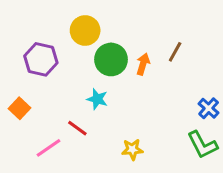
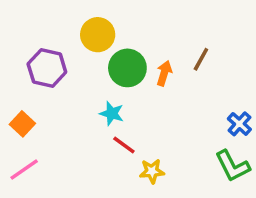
red line: (77, 128) -> (124, 145), moved
pink line: (48, 148) -> (24, 169), moved

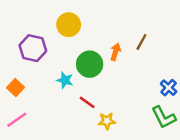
green circle: (127, 68) -> (90, 64), moved
cyan star: (112, 113) -> (65, 80), moved

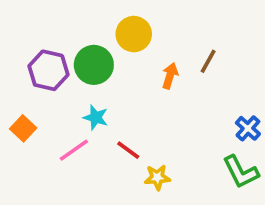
yellow circle: (69, 25) -> (134, 34), moved
green circle: (90, 64) -> (94, 65), moved
pink line: (17, 120) -> (74, 150), moved

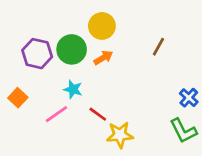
orange arrow: (170, 76) -> (103, 58), moved, turned 42
yellow star: (157, 177) -> (120, 135), size x1.4

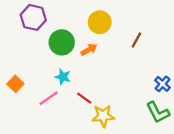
yellow circle: (102, 26) -> (100, 22), moved
purple hexagon: (37, 54) -> (33, 17), moved

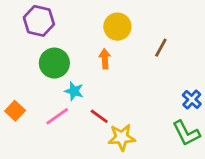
green circle: (62, 42) -> (54, 63), moved
orange arrow: (89, 50) -> (105, 59), turned -63
orange square: (15, 84) -> (15, 111), moved

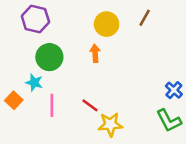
brown line: (161, 48) -> (145, 18), moved
cyan star: (74, 91) -> (34, 82), moved
pink line: (57, 116) -> (52, 105), turned -55

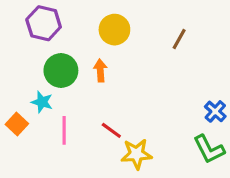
brown line: (145, 18) -> (179, 39), moved
yellow circle: (107, 24) -> (114, 30), moved
orange arrow: (95, 53) -> (100, 71), moved

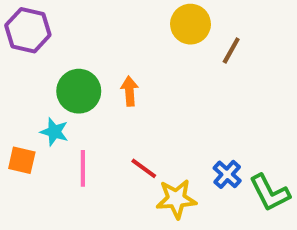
purple hexagon: (44, 23) -> (28, 30), moved
yellow circle: (114, 30) -> (190, 24), moved
blue cross: (215, 111) -> (227, 174), moved
orange square: (17, 124) -> (22, 160), turned -30

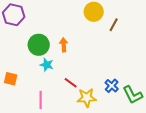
cyan star: (54, 132) -> (47, 65), moved
pink line: (83, 168) -> (41, 100), moved

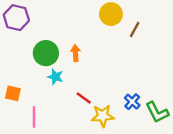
pink line: (41, 100) -> (34, 117), moved

